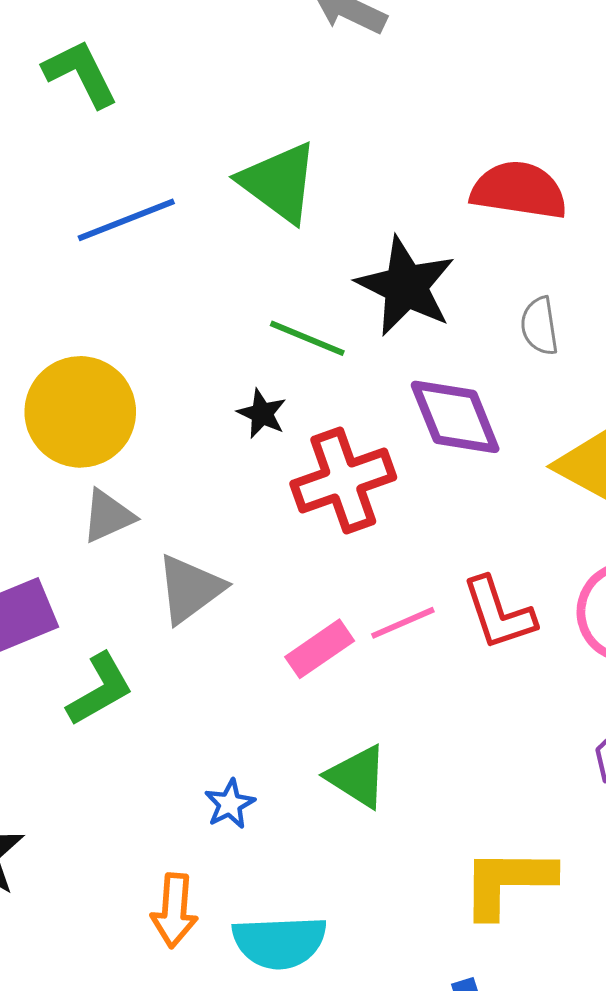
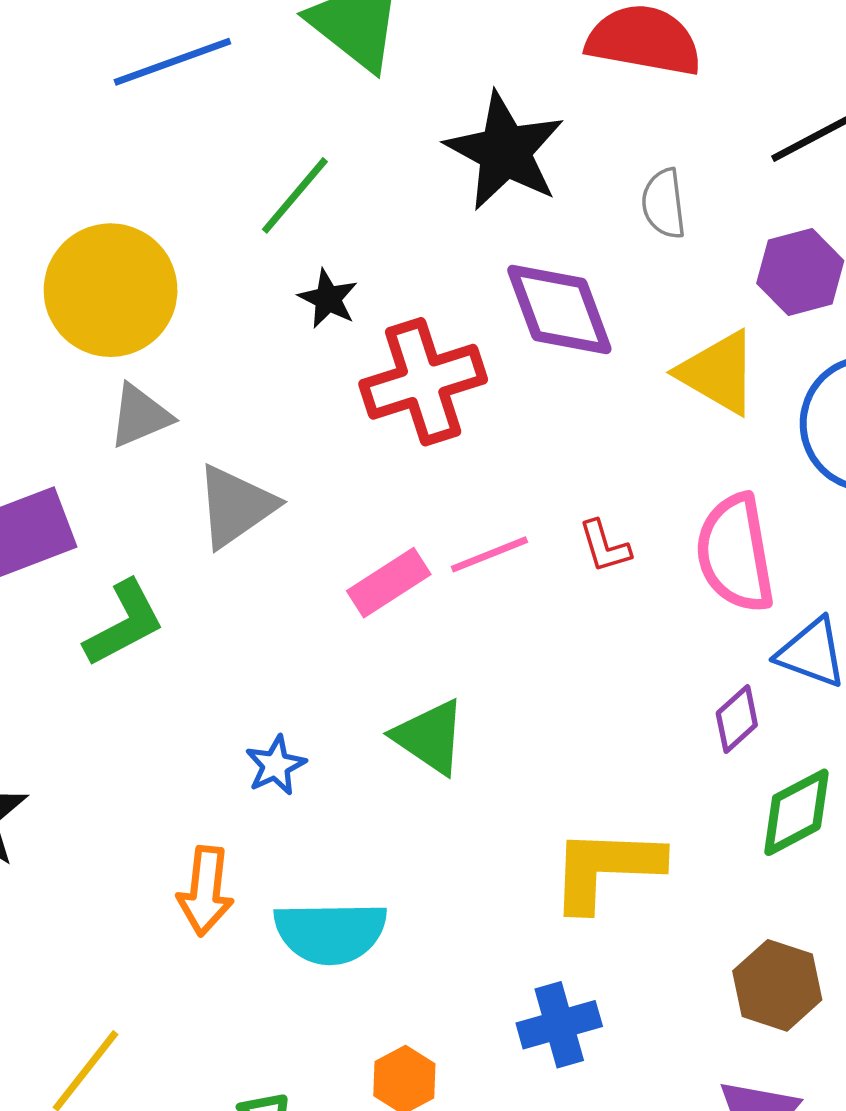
green line: (307, 338) -> (295, 195), moved, turned -74
red L-shape: (499, 613) -> (605, 546), size x0.6

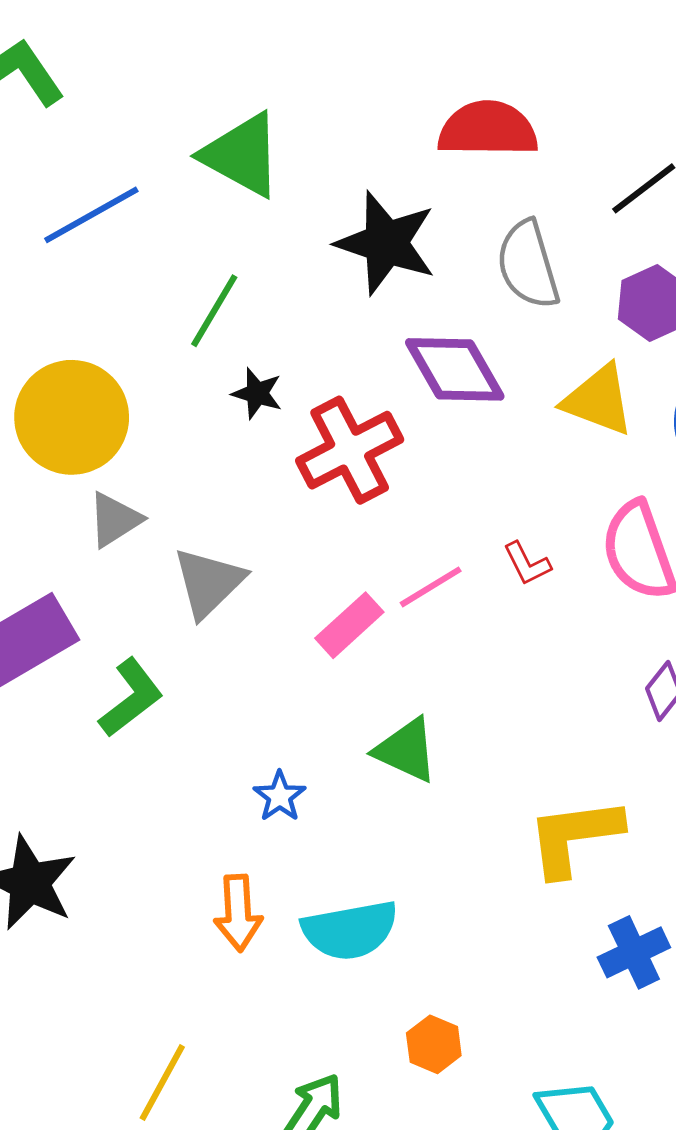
gray semicircle: (664, 204) -> (528, 265), size x1.5
blue cross: (559, 1025) -> (634, 952), moved

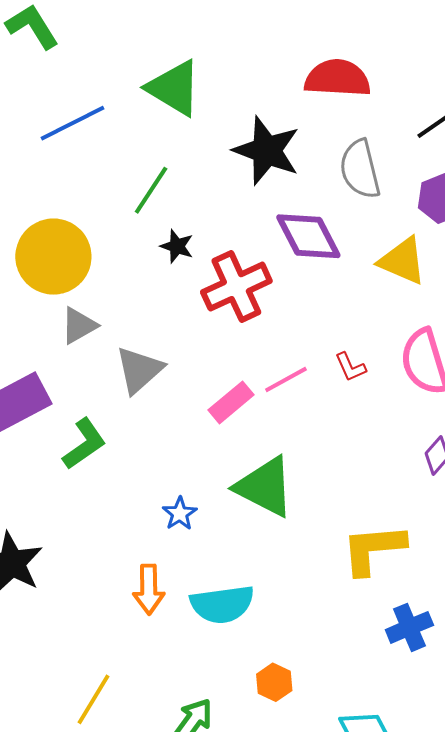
green triangle: (406, 750) -> (265, 487), size x1.4

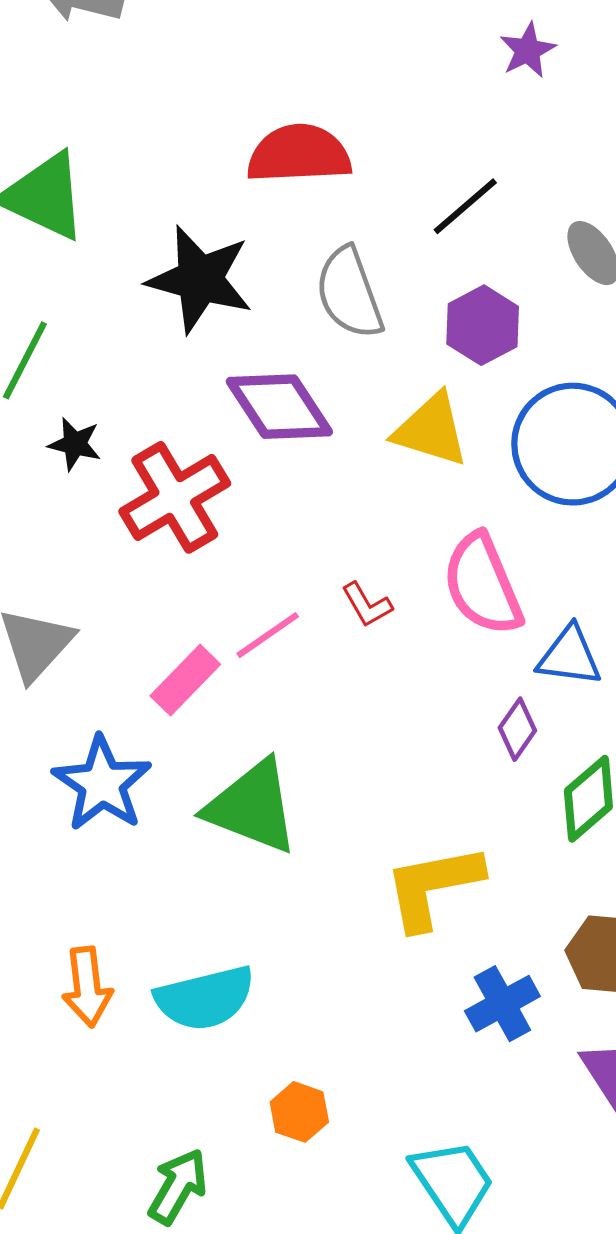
blue star: (180, 514) -> (102, 784), moved, size x1.8

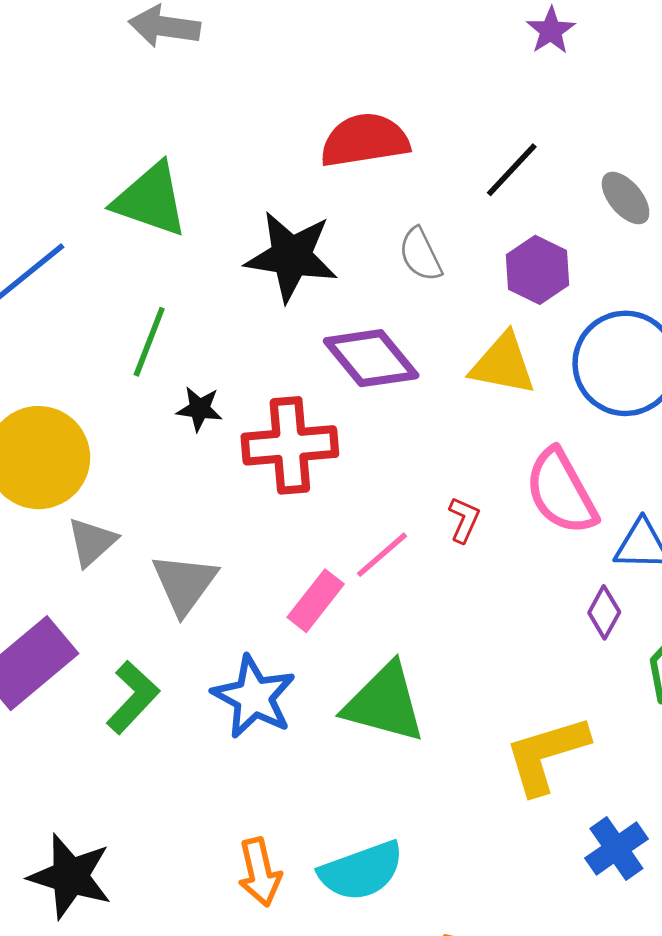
gray semicircle: (349, 293) -> (420, 254), size x0.7
red cross: (175, 497) -> (290, 445), turned 32
red L-shape: (367, 605) -> (464, 520), turned -120

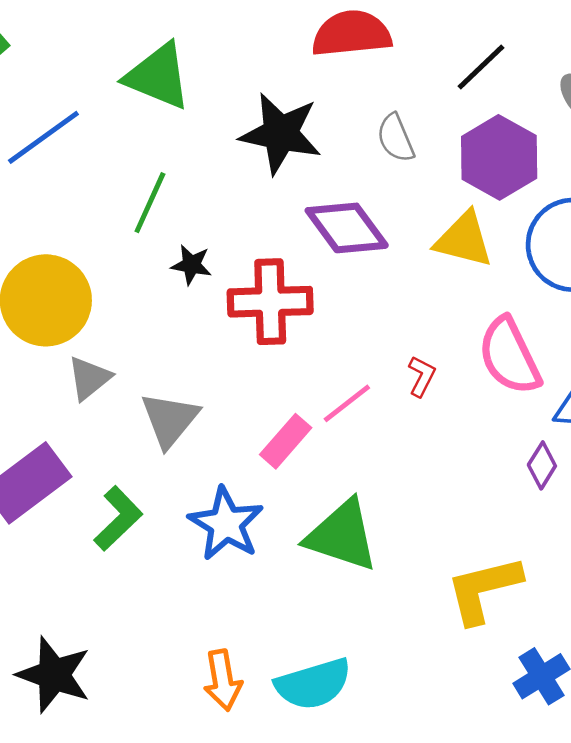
purple hexagon: (538, 270) -> (499, 157), size x1.4

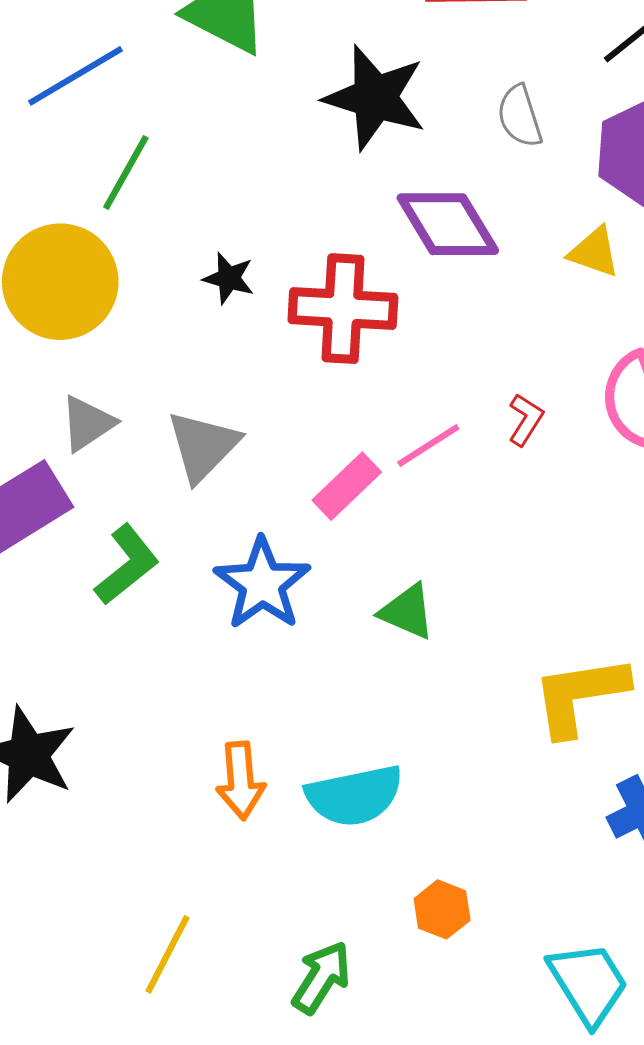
green line: (150, 203) -> (126, 172), moved
yellow triangle: (464, 240) -> (594, 252), size x0.7
black star: (191, 265) -> (229, 278), moved
gray triangle: (89, 378) -> (87, 423), moved
green triangle: (342, 536) -> (407, 612), size x0.6

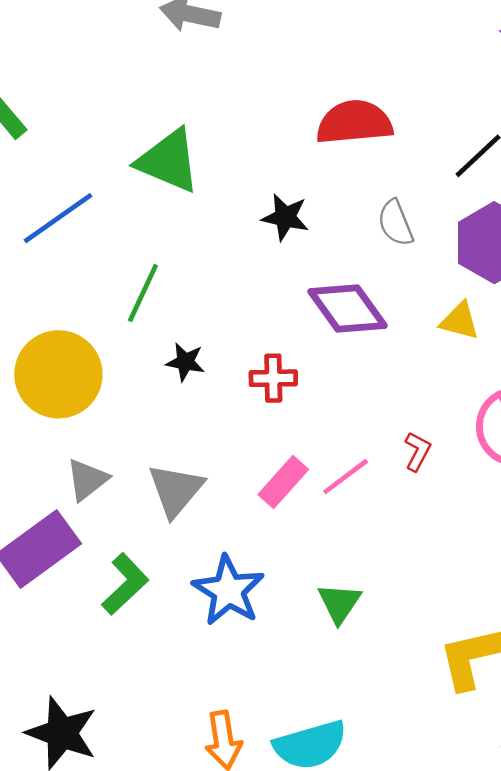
black star: (375, 98) -> (285, 217), size x0.6
green line: (126, 172) -> (143, 293), moved
red cross: (343, 309) -> (273, 378), size x0.6
pink rectangle: (347, 486) -> (283, 482), moved
green triangle: (407, 612) -> (339, 603), turned 45

